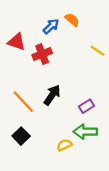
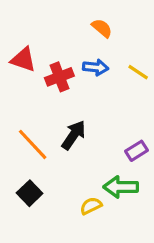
blue arrow: (51, 26) -> (96, 67), moved, turned 49
purple rectangle: (86, 106) -> (136, 151), moved

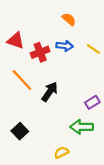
orange line: (33, 144) -> (22, 80), moved
yellow semicircle: (91, 206) -> (61, 152), moved

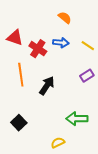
red cross: (40, 52) -> (38, 49), turned -36
orange line: (22, 80) -> (21, 75), turned 35
purple rectangle: (92, 102) -> (87, 76), moved

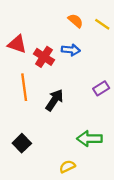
yellow line: (88, 46) -> (102, 24), moved

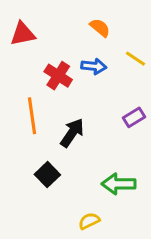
yellow line: (102, 24) -> (136, 59), moved
red triangle: (17, 44) -> (23, 34), moved, turned -30
black square: (22, 143) -> (47, 175), moved

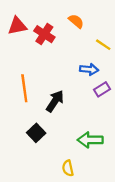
blue arrow: (94, 66) -> (89, 69), moved
red cross: (58, 76) -> (44, 34), moved
yellow semicircle: (89, 221) -> (68, 168), turned -77

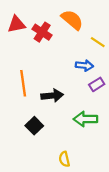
orange semicircle: (76, 21) -> (72, 20), size x1.5
black arrow: (55, 101) -> (52, 96), turned 50
green arrow: (90, 140) -> (86, 119), moved

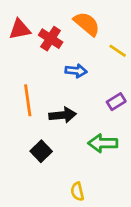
blue arrow: (84, 66) -> (76, 71), moved

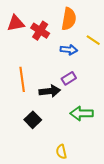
orange semicircle: (87, 24) -> (69, 19), turned 60
blue arrow: (76, 71) -> (69, 50), moved
purple rectangle: (116, 102) -> (69, 78), moved

